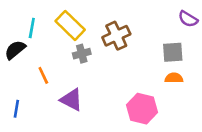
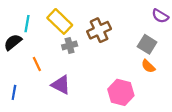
gray square: (173, 52) -> (147, 44), turned 36
orange semicircle: (174, 78) -> (148, 66), turned -136

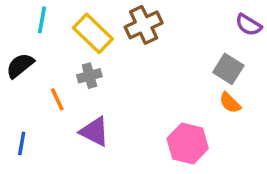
cyan line: (27, 24) -> (42, 20), moved
brown cross: (99, 30) -> (144, 25), moved
gray cross: (70, 45) -> (89, 76), moved

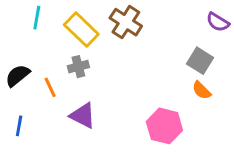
brown cross: (144, 25) -> (126, 22), turned -32
black semicircle: (20, 66) -> (18, 76), moved

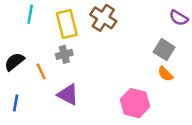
yellow rectangle: (81, 30) -> (67, 24), turned 32

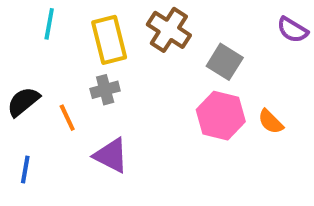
gray square: (164, 50) -> (225, 62), moved
pink hexagon: (135, 103) -> (221, 116), moved

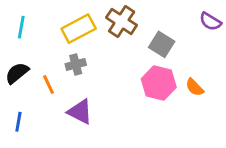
cyan line: (49, 24) -> (21, 27), moved
yellow rectangle: (109, 40) -> (79, 29), turned 76

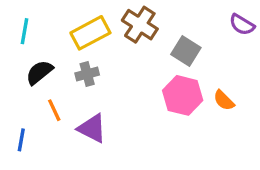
black semicircle: (17, 73) -> (39, 72), moved
orange line: (48, 84) -> (54, 110), moved

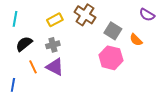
yellow rectangle: (90, 33) -> (55, 20), size x0.7
orange semicircle: (224, 100) -> (136, 40), moved
purple triangle: (92, 128) -> (55, 67), moved

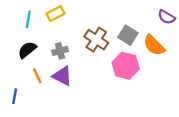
brown cross: (85, 15) -> (96, 40), moved
cyan line: (15, 19) -> (28, 19), moved
yellow rectangle: (55, 20) -> (55, 14), moved
orange semicircle: (136, 40) -> (154, 45), size x1.5

